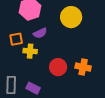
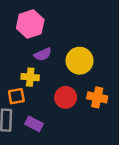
yellow circle: (71, 17) -> (80, 61), moved
orange square: (16, 39) -> (16, 96), moved

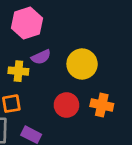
yellow cross: (30, 77) -> (18, 71), moved

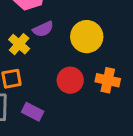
yellow cross: (18, 71) -> (19, 44), turned 36

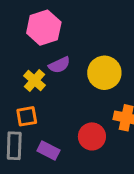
red circle: (70, 80) -> (92, 136), moved

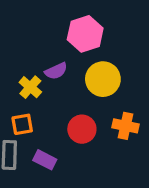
pink hexagon: (44, 28) -> (85, 34), moved
red circle: (92, 136) -> (82, 129), moved

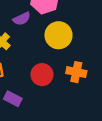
purple semicircle: (56, 71) -> (22, 19), moved

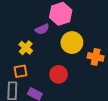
orange cross: (76, 72) -> (96, 57), moved

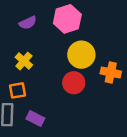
purple semicircle: (42, 29) -> (28, 23), moved
red circle: (59, 74) -> (74, 83), moved

